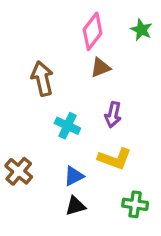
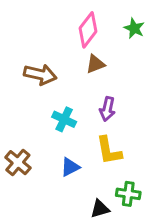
brown arrow: (42, 79) -> (40, 75), turned 116
yellow L-shape: (115, 159) -> (109, 151), turned 60
black triangle: (75, 206) -> (100, 209), moved

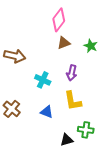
green star: (134, 28) -> (91, 46), moved
brown arrow: (40, 75) -> (15, 56), moved
blue triangle: (70, 167) -> (47, 112), turned 48

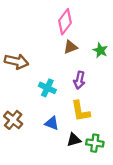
black triangle: (67, 140) -> (74, 140), moved

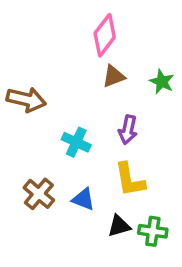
brown cross: (13, 120) -> (39, 194), moved

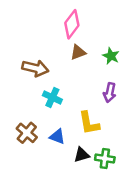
brown arrow: (26, 99) -> (35, 68), moved
purple arrow: (128, 130) -> (110, 93), moved

